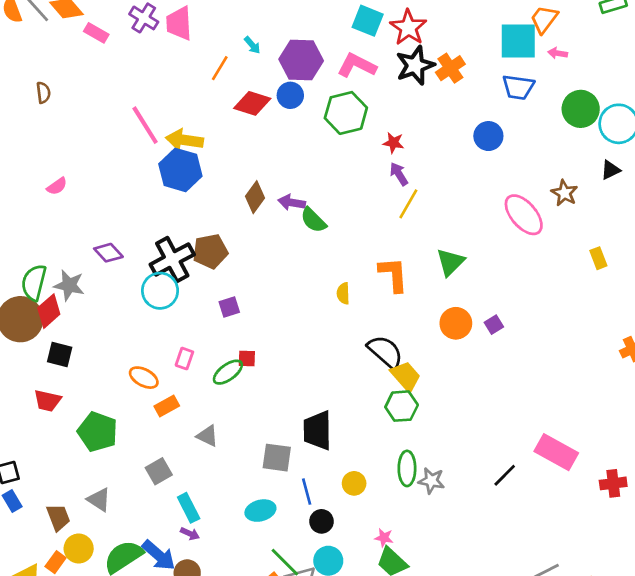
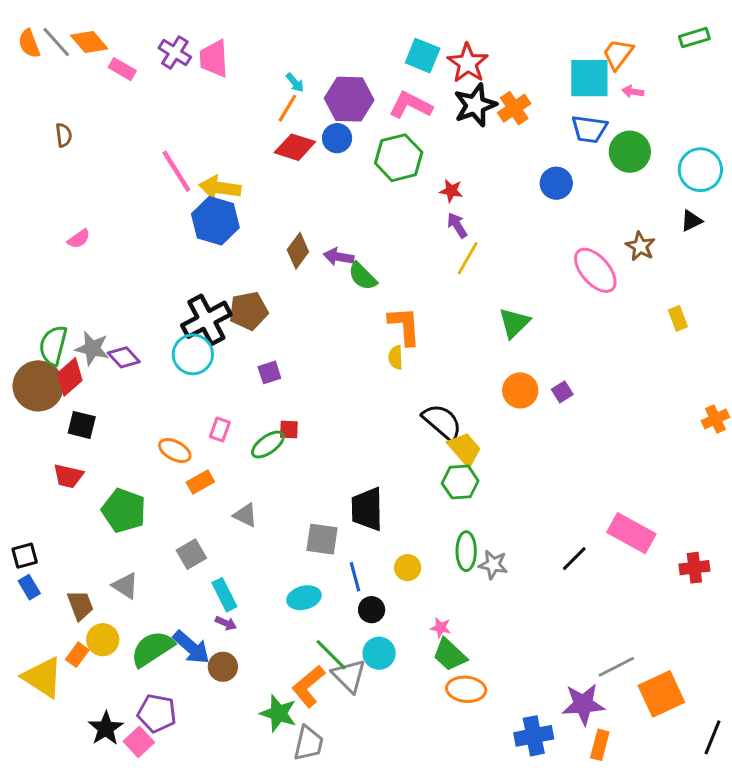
orange line: (220, 68) -> (287, 108), moved
green circle: (581, 109) -> (630, 152), moved
purple diamond: (108, 253) -> (124, 357), moved
orange L-shape: (393, 274) -> (405, 326), moved

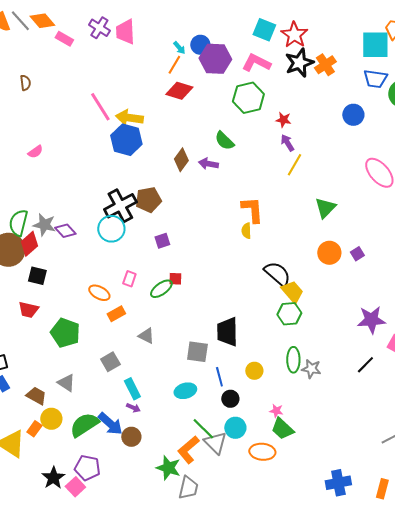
blue circle: (337, 138) -> (200, 45), moved
green semicircle: (363, 276) -> (224, 141), moved
brown trapezoid: (80, 605) -> (36, 396), turned -40
orange ellipse: (466, 689) -> (262, 452), moved
purple star: (583, 704) -> (371, 320), moved

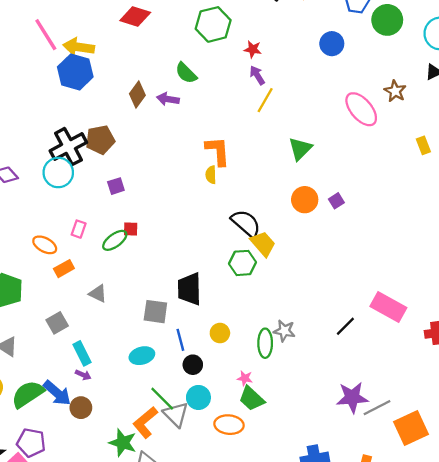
green hexagon: (289, 314) -> (243, 263), moved
purple star: (371, 320) -> (352, 397), moved
green ellipse: (293, 360) -> (265, 343), moved

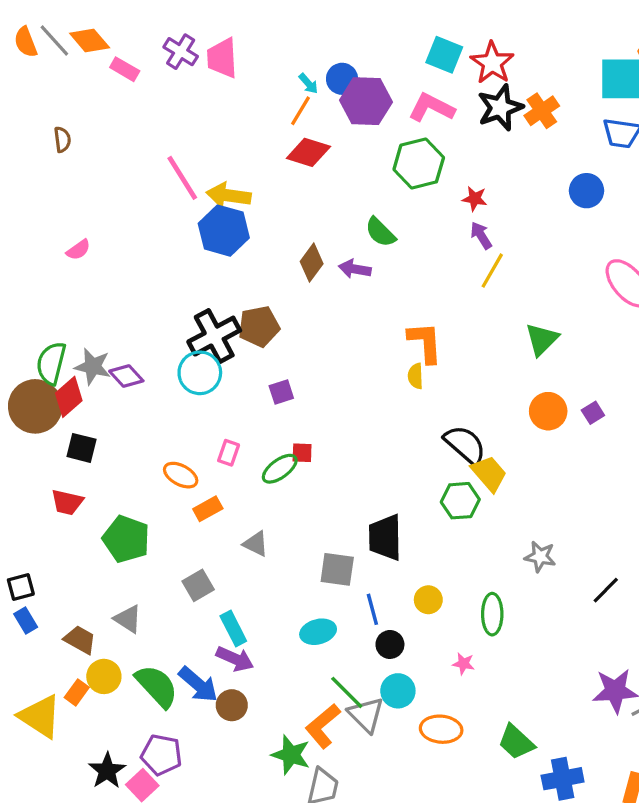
gray star: (284, 331) -> (540, 557), moved
purple arrow: (83, 375) -> (235, 659), size x1.6
green semicircle: (28, 394) -> (157, 686), turned 80
green trapezoid: (252, 399) -> (516, 742), moved

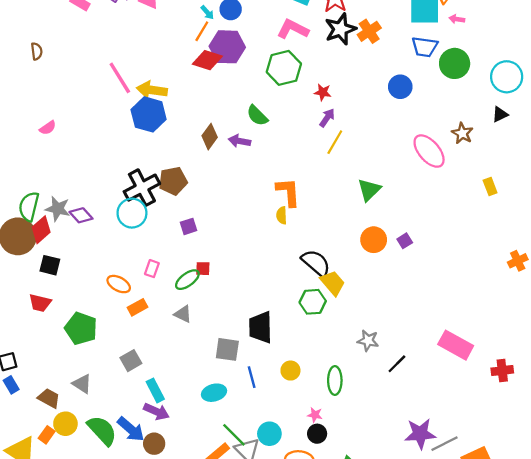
purple hexagon: (366, 101) -> (227, 47), moved
purple arrow: (481, 235) -> (327, 118), turned 66
gray triangle: (256, 544) -> (183, 314), moved
black line: (606, 590) -> (397, 364), moved
black circle: (390, 644) -> (317, 434), moved

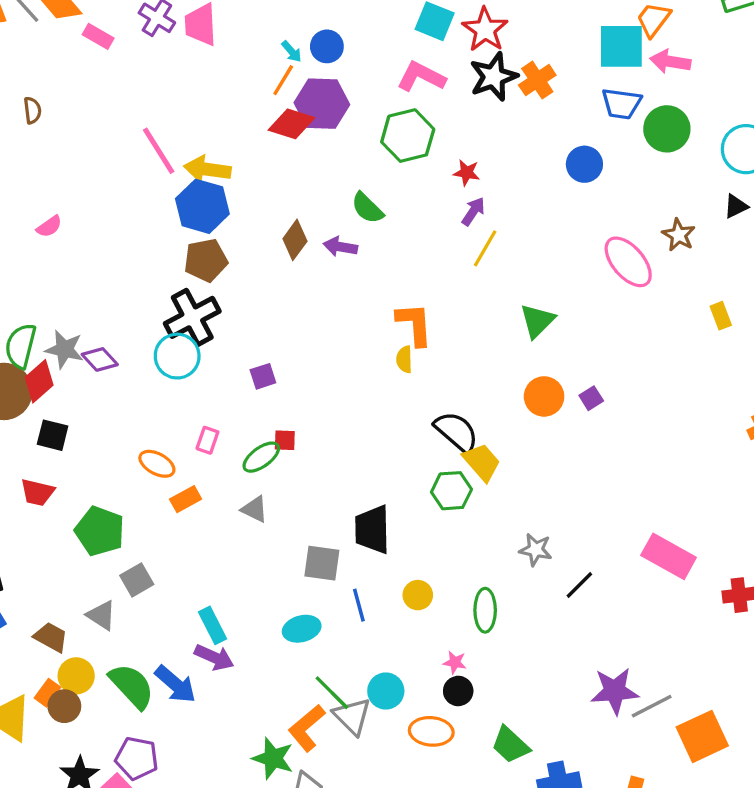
pink arrow: (457, 19) -> (670, 62), size x1.6
brown pentagon: (173, 181) -> (206, 260), moved
gray square: (131, 361) -> (137, 580), moved
brown circle: (154, 444) -> (64, 706), moved

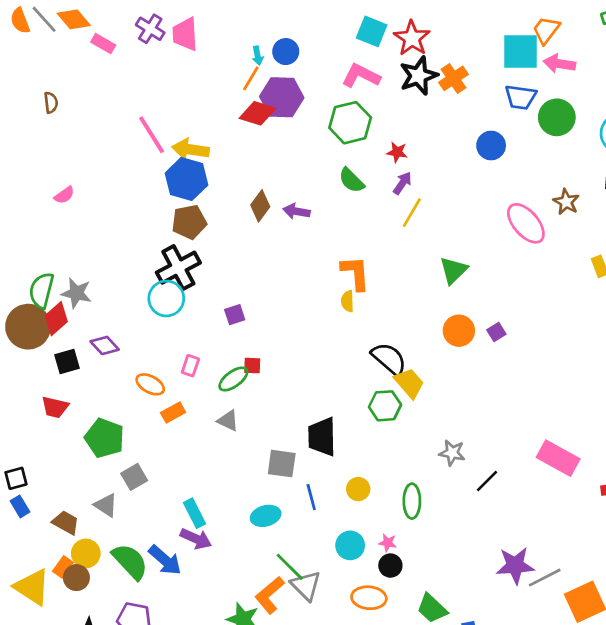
cyan arrow: (292, 51) -> (258, 56), turned 30
green semicircle: (367, 208) -> (351, 180), moved
purple diamond: (100, 359) -> (105, 345), moved
black square: (53, 435) -> (67, 362), turned -30
cyan circle: (386, 691) -> (350, 545), moved

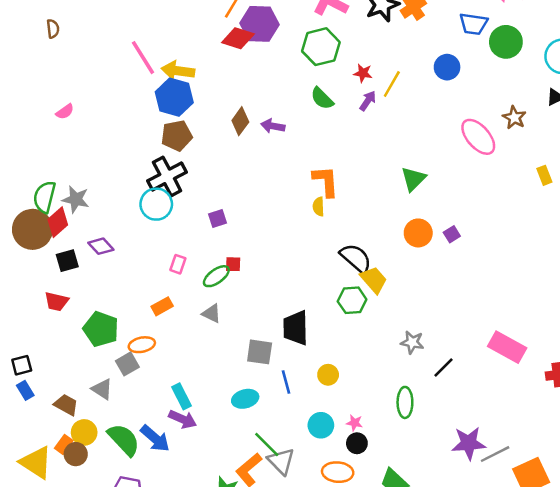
yellow line: (412, 213) -> (392, 84), moved
orange ellipse: (150, 384) -> (142, 345), moved, turned -40
green ellipse: (412, 501) -> (405, 402), moved

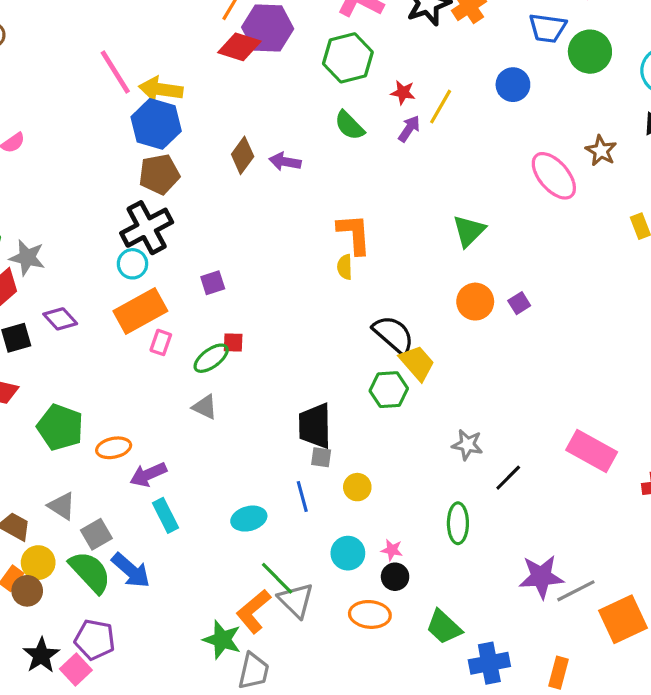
cyan circle: (156, 204) -> (132, 264), size x0.7
orange rectangle: (162, 306) -> (140, 311), moved, size x1.8
gray square: (260, 352) -> (321, 457), moved, size x0.6
gray square: (127, 364) -> (96, 534), moved
purple arrow: (183, 419) -> (148, 475), moved, turned 132

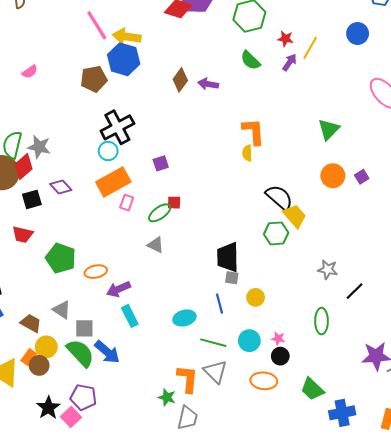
brown pentagon: (159, 174) -> (94, 79), moved
gray square: (96, 534) -> (84, 328), turned 30
green line: (277, 578) -> (213, 343), moved, turned -30
orange L-shape: (254, 611) -> (188, 379), turned 136
green star: (222, 640) -> (167, 397), size x0.7

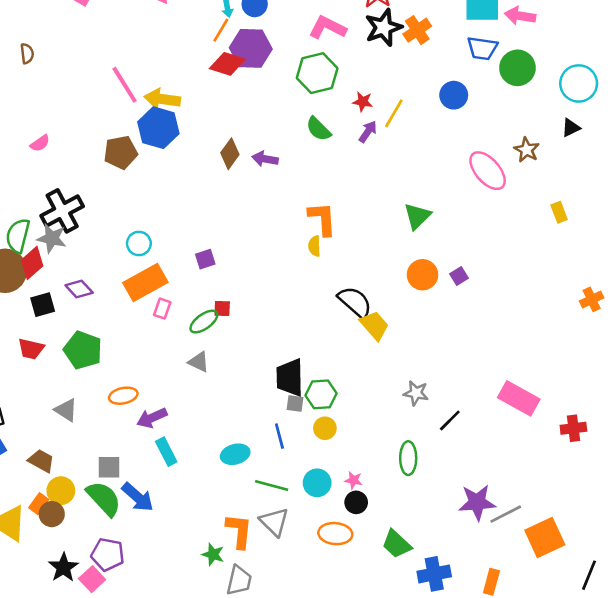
black cross: (117, 127) -> (62, 211), moved
green hexagon: (276, 233) -> (321, 394), moved
green pentagon: (61, 258) -> (83, 350), moved
gray triangle: (62, 310) -> (66, 410), moved

